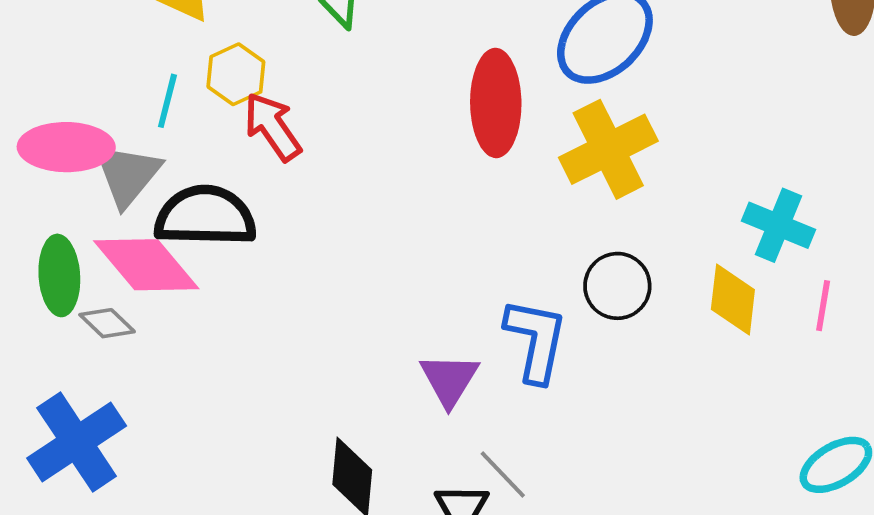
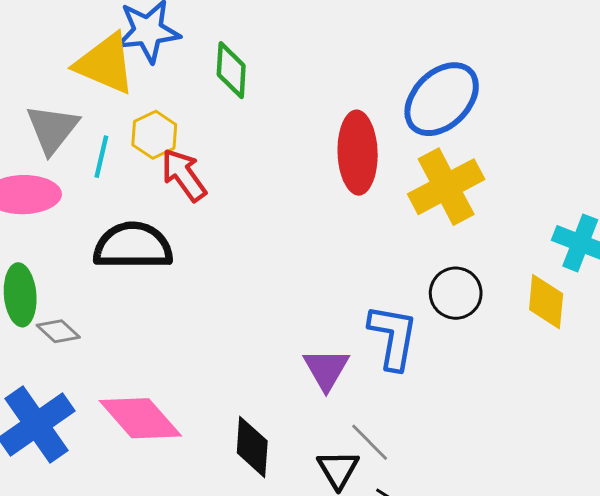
gray triangle: (128, 175) -> (52, 129), moved
pink diamond: (146, 265) -> (140, 418), moved

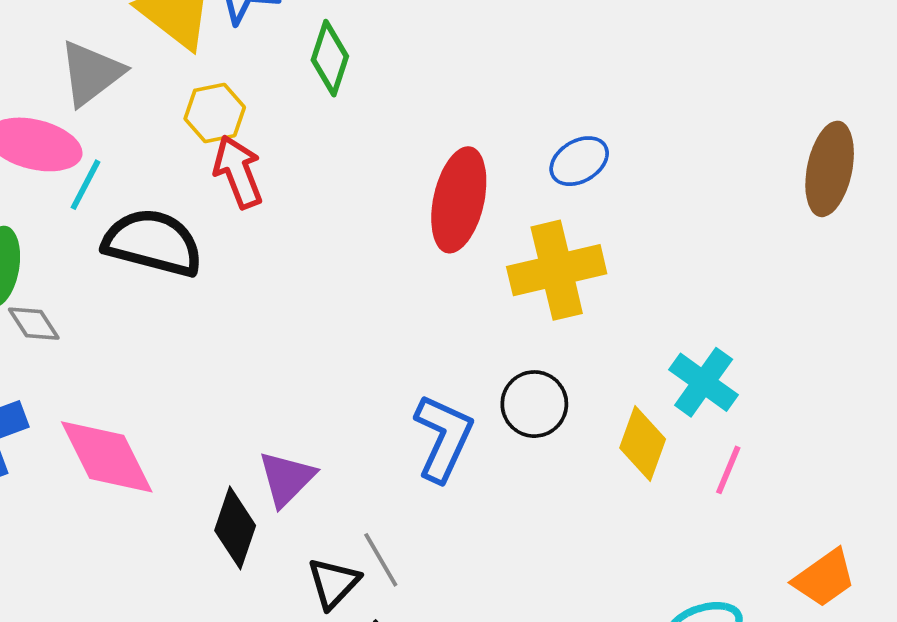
blue ellipse: (442, 99) -> (579, 161), size x0.6
cyan line: (101, 157) -> (85, 185), moved
purple triangle: (326, 369) -> (286, 479), moved

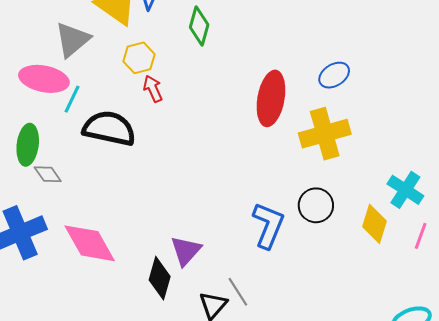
red arrow: (238, 172) -> (153, 89), size x0.7

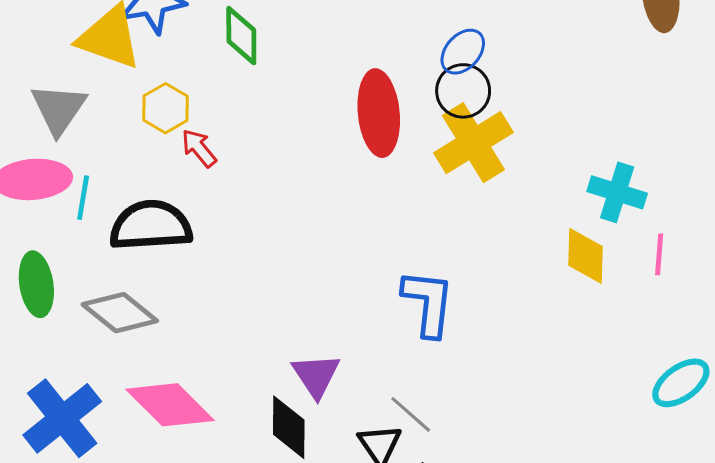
gray diamond: (48, 174) -> (120, 313), moved, size x1.6
black circle: (316, 205) -> (463, 91), moved

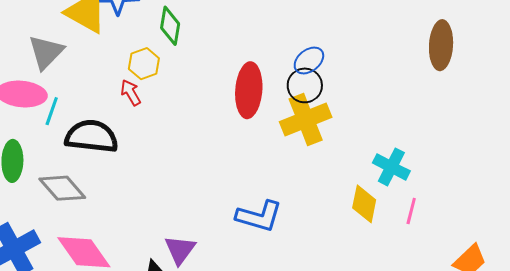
yellow hexagon: (166, 108) -> (144, 64), moved
blue L-shape: (428, 303) -> (259, 216), turned 90

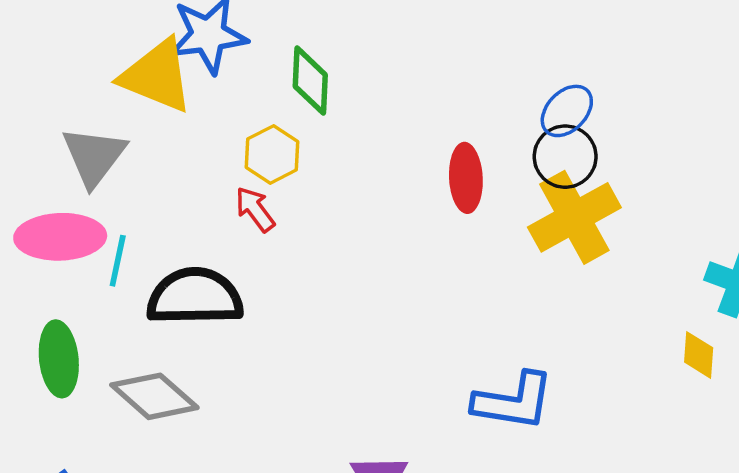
red ellipse: (249, 90) -> (466, 178), size x0.7
yellow diamond: (364, 204) -> (699, 355), size x0.7

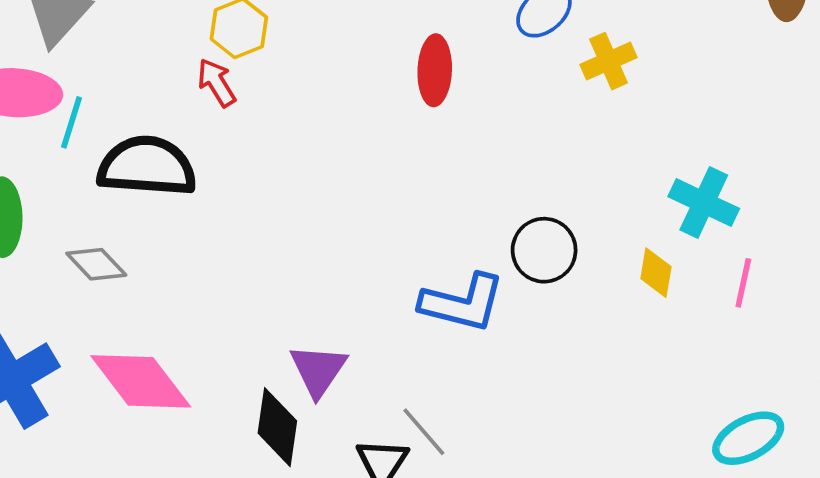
black circle: (565, 157) -> (544, 250), moved
yellow cross: (574, 217) -> (609, 61), moved, size x0.6
gray diamond: (154, 396) -> (96, 264), size x0.7

